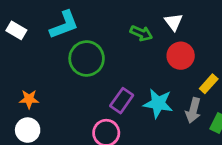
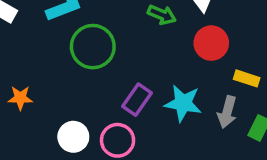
yellow rectangle: (209, 84) -> (247, 78), turned 66
white circle: (28, 130) -> (73, 137), moved

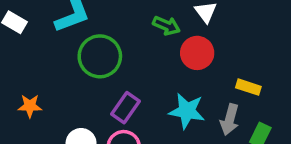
red circle: (211, 43) -> (197, 53), moved
purple rectangle: (137, 100) -> (125, 108), moved

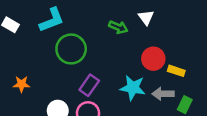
red circle: (197, 53) -> (153, 59), moved
gray arrow: (230, 120) -> (163, 94), turned 75

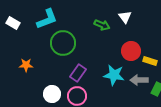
orange star: (21, 84) -> (26, 65), moved

